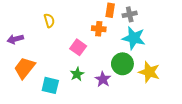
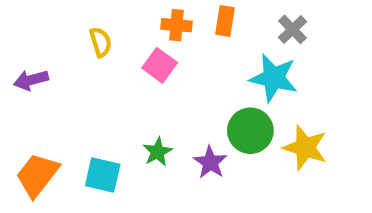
gray cross: (130, 14) -> (293, 29), moved, turned -32
orange cross: (99, 29) -> (177, 25), moved
pink square: (78, 47) -> (160, 65), moved
orange trapezoid: (25, 68) -> (37, 175), moved

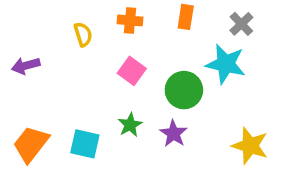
orange cross: (177, 25) -> (130, 20), moved
pink square: (160, 65) -> (132, 71), moved
green circle: (250, 131) -> (184, 90), moved
yellow star: (305, 148) -> (250, 146), moved

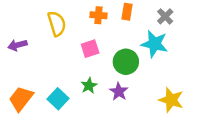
orange cross: (130, 20) -> (98, 15), moved
yellow semicircle: (83, 34) -> (57, 24), size x1.5
pink square: (132, 71) -> (90, 49), turned 36
cyan square: (85, 144) -> (58, 99), turned 30

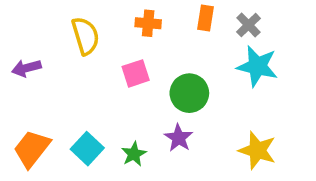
orange rectangle: (127, 12) -> (205, 18), moved
cyan star: (154, 44) -> (257, 66), moved
green star: (89, 86) -> (134, 154), moved

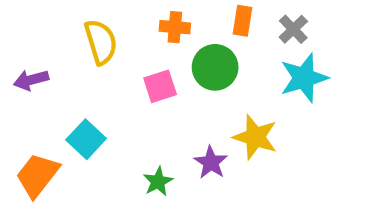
cyan star: (257, 66) -> (304, 78), turned -30
green circle: (189, 93) -> (215, 67), moved
cyan square: (87, 149) -> (86, 139), moved
yellow star: (257, 150) -> (255, 137), moved

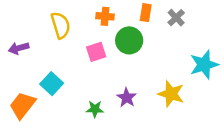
cyan star: (304, 78) -> (204, 65), moved
yellow star: (255, 137) -> (171, 94), moved
green star: (158, 182) -> (95, 109), turned 30

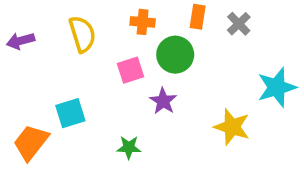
purple arrow: (19, 48) -> (20, 41), moved
cyan square: (52, 84) -> (70, 113), turned 30
purple star: (127, 98) -> (163, 101), moved

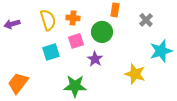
orange cross: (143, 22) -> (73, 18), moved
gray cross: (239, 24) -> (146, 20), moved
cyan square: (70, 113) -> (51, 52), moved
green star: (129, 147) -> (75, 86), size x1.6

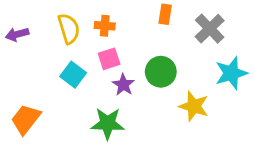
gray cross: (146, 20) -> (210, 29), size x1.5
green circle: (102, 32) -> (161, 72), moved
cyan square: (51, 52) -> (73, 75), turned -36
purple star: (95, 59) -> (123, 85), moved

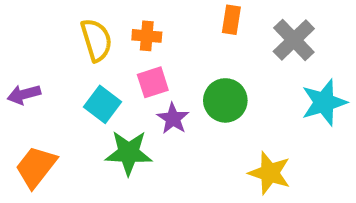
purple arrow: (17, 34) -> (24, 94), moved
yellow star: (194, 106) -> (270, 173), moved
green star: (108, 123) -> (129, 153), moved

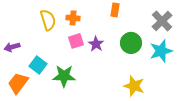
gray cross: (294, 40) -> (162, 21), moved
green circle: (225, 100) -> (131, 43), moved
cyan square: (102, 104) -> (38, 65), moved
purple star: (173, 119) -> (96, 44), moved

